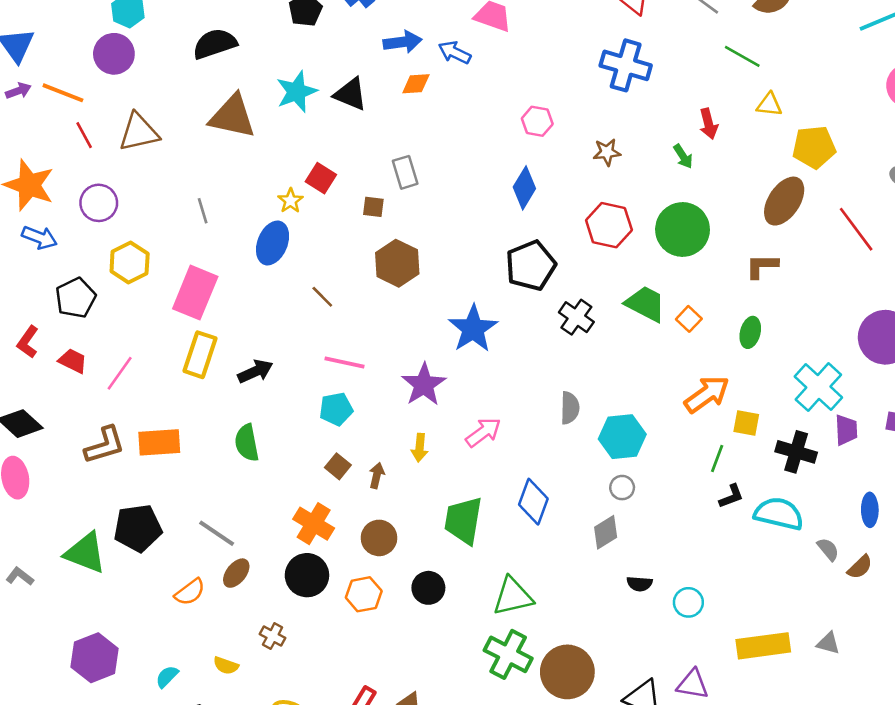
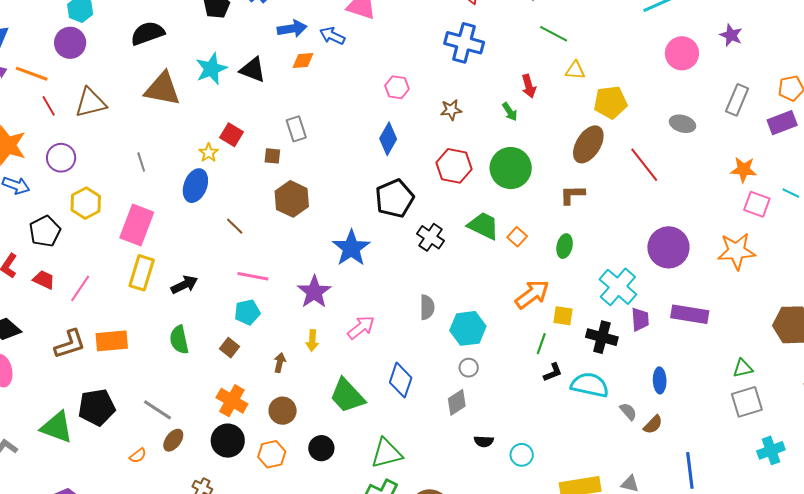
brown square: (338, 466) -> (229, 348), moved
green trapezoid: (463, 520) -> (347, 396), turned -51
orange semicircle: (190, 592) -> (138, 456), size x0.7

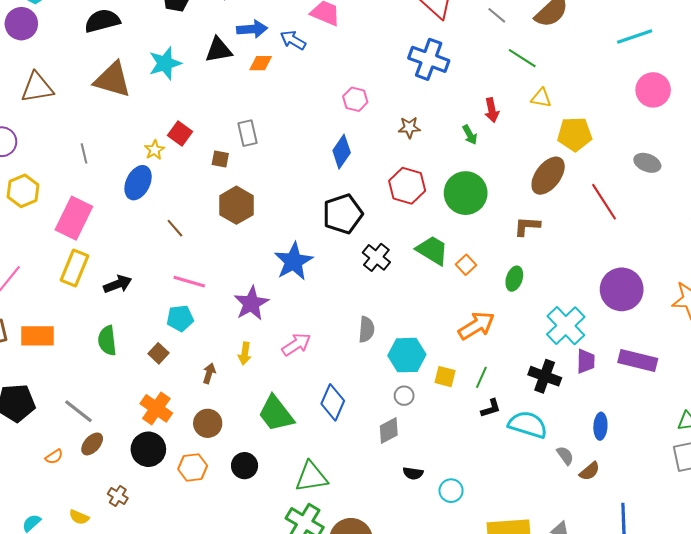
black triangle: (253, 70) -> (219, 50), moved, turned -36
yellow square: (563, 316) -> (445, 377), moved

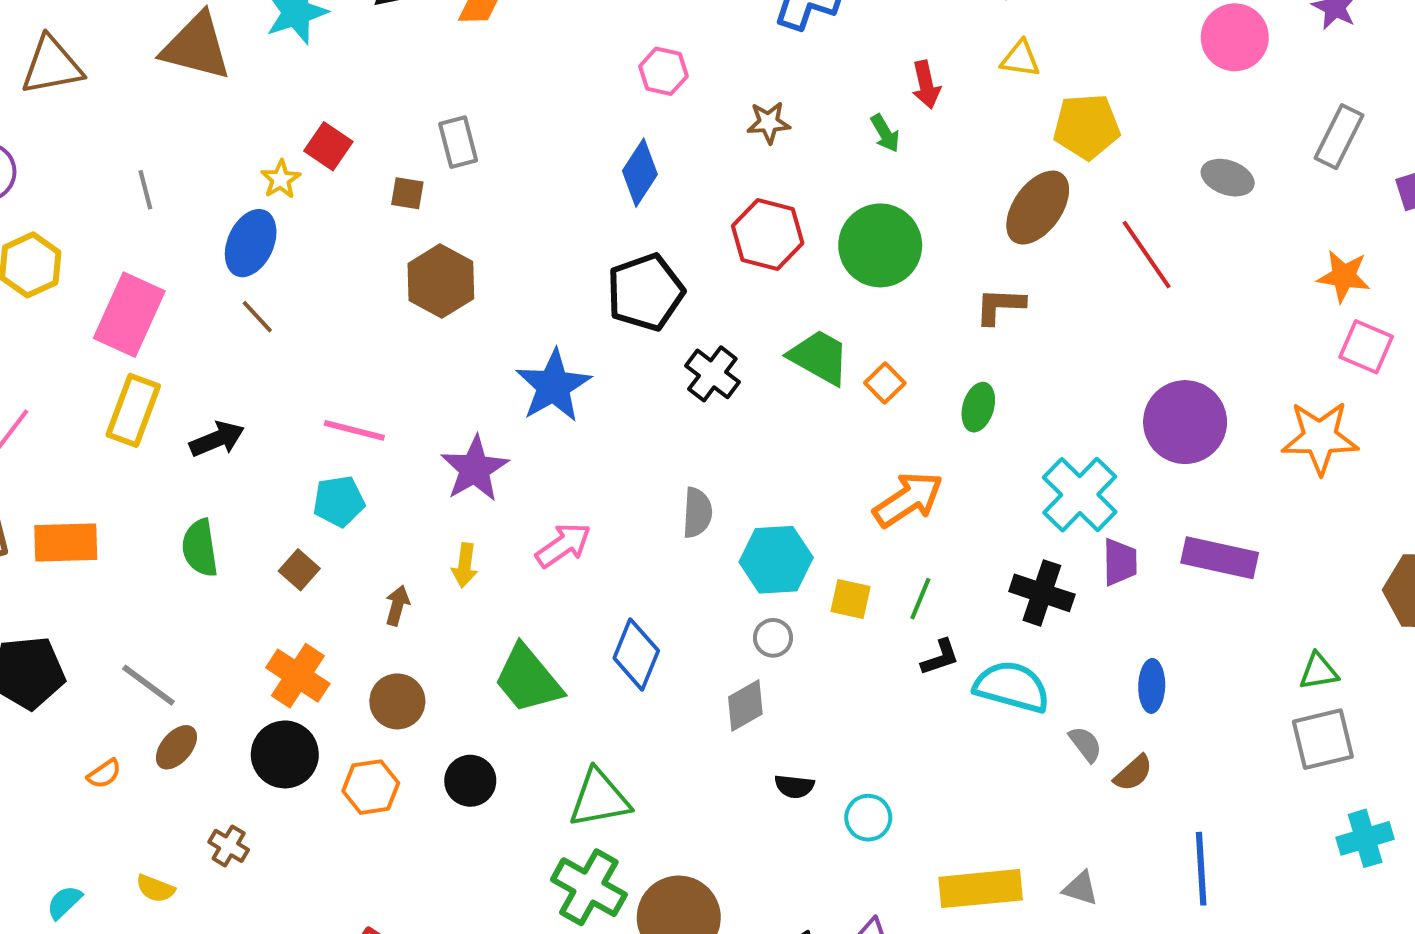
brown line: (175, 228) -> (257, 317), moved

